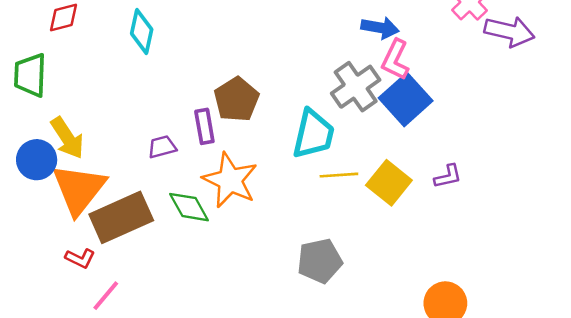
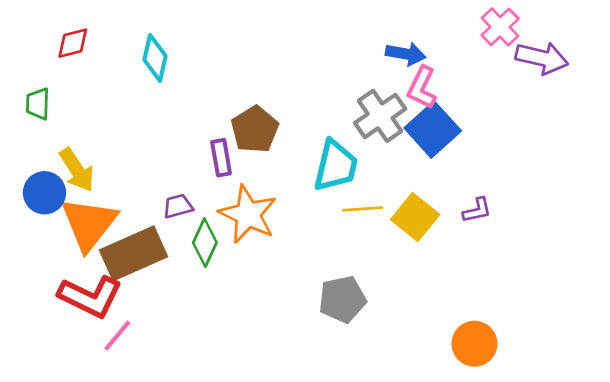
green trapezoid: (30, 75) -> (38, 104), size x0.7
purple trapezoid: (162, 147) -> (178, 206), moved
green diamond: (189, 207) -> (205, 243), turned 54
red L-shape: (80, 258) -> (90, 297), size x2.0

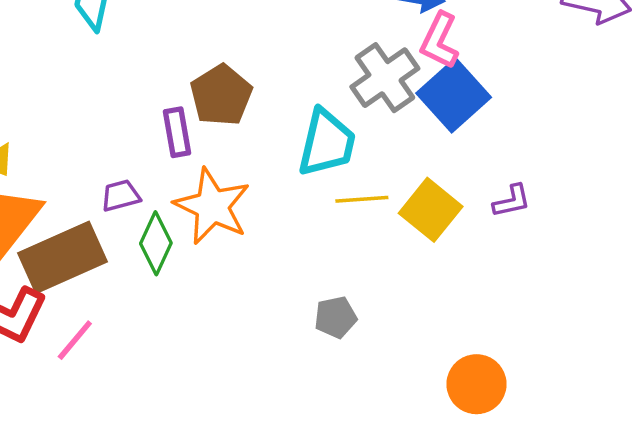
gray pentagon: (342, 299) -> (336, 317), size x0.7
pink line: (117, 336) -> (75, 340), moved
orange circle: (474, 344) -> (476, 384), moved

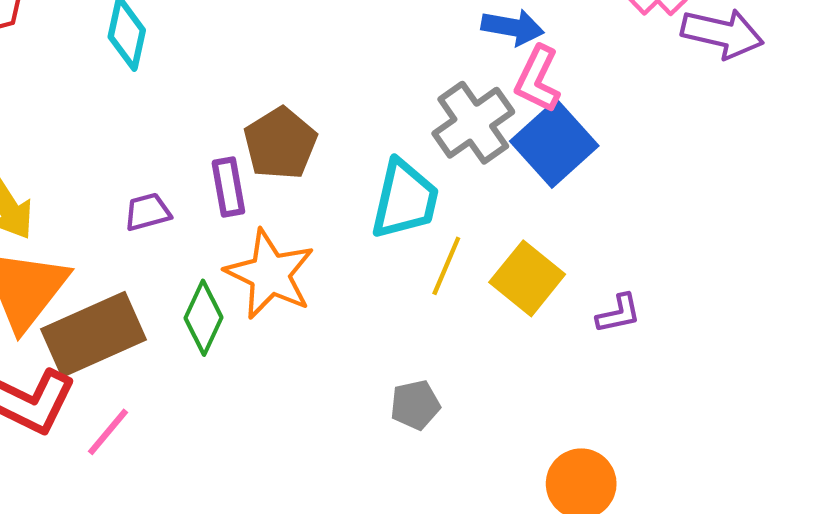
purple trapezoid: (121, 196) -> (147, 212), moved
yellow line: (362, 199) -> (446, 266), turned -63
purple L-shape: (512, 201) -> (619, 314), moved

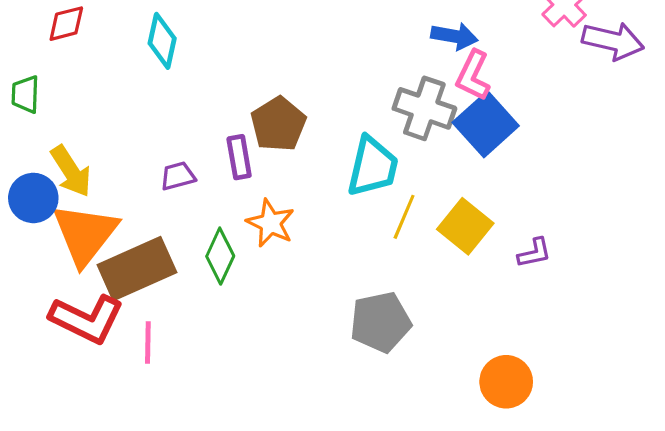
gray cross: (473, 123) -> (424, 108), turned -36
orange star: (270, 274) -> (270, 223), size x0.7
gray pentagon: (415, 405) -> (380, 322), size x1.6
pink line: (108, 432) -> (148, 342), turned -39

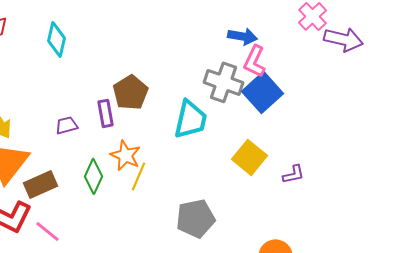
yellow line: (404, 217) -> (138, 176), moved
brown rectangle: (137, 269) -> (40, 184), size x0.7
pink line: (148, 342) -> (48, 231), turned -52

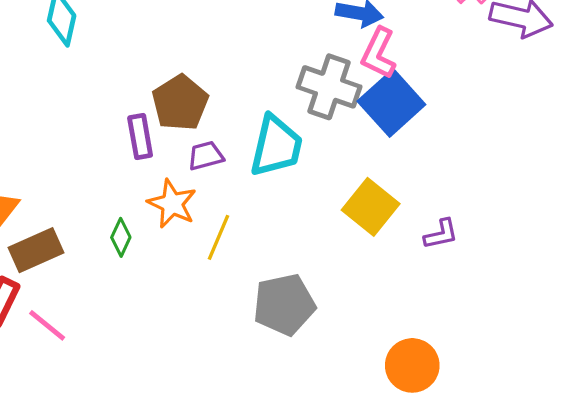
purple trapezoid: (66, 125) -> (206, 156), moved
green diamond: (94, 176) -> (121, 237), size x0.7
yellow line: (138, 176) -> (219, 237), moved

